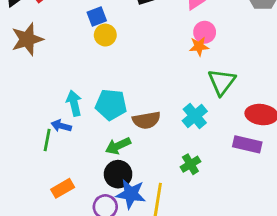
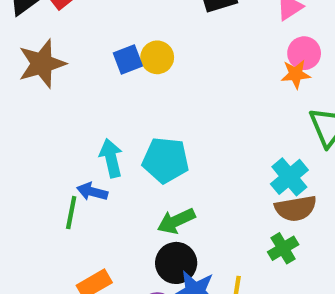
blue square: (97, 17) -> (128, 59), moved
brown semicircle: (146, 120) -> (296, 208), moved

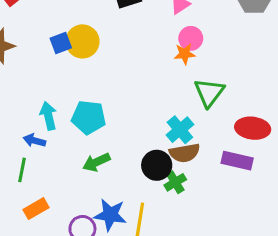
yellow circle: (157, 57) -> (82, 41), size x1.4
green line: (71, 213) -> (22, 170), moved
black circle: (176, 263) -> (157, 165), moved

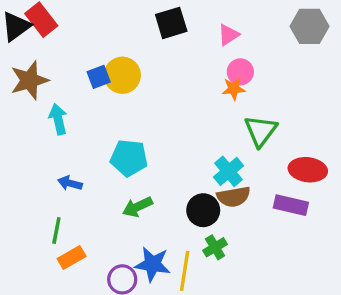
cyan arrow: (48, 116) -> (58, 119), moved
green line: (22, 170) -> (56, 230), moved
green cross: (175, 182) -> (215, 247), moved

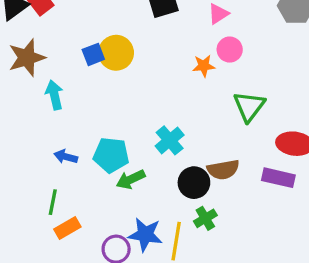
orange star: (234, 89) -> (204, 66), moved
cyan pentagon: (129, 158) -> (111, 155), moved
cyan cross: (229, 171) -> (170, 140), moved

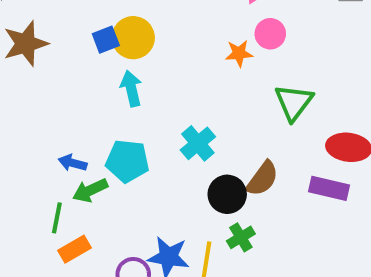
cyan arrow: (54, 95) -> (131, 89), moved
brown semicircle: (223, 170) -> (262, 179), turned -44
green arrow: (131, 179) -> (90, 190), moved

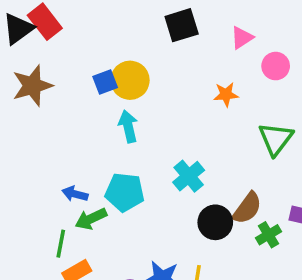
pink circle: (270, 34) -> (276, 66), moved
green cross: (241, 237) -> (269, 235), moved

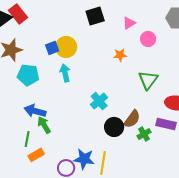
cyan pentagon: (125, 192) -> (28, 75), moved
blue arrow: (75, 194) -> (35, 111), size x1.5
green arrow: (91, 219) -> (44, 125), turned 84

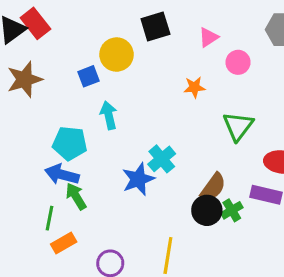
yellow circle: (66, 47) -> (116, 55), moved
cyan pentagon: (28, 75) -> (70, 143), moved
black circle: (114, 127) -> (207, 210), moved
blue star: (84, 159) -> (138, 179), moved, turned -30

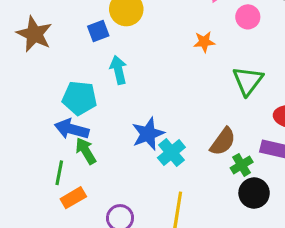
brown star: (25, 79) -> (34, 34), turned -30
cyan cross: (162, 159) -> (171, 152), moved
black circle: (207, 210) -> (254, 193), moved

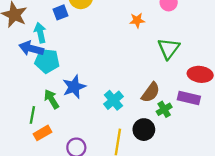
cyan arrow: (118, 70) -> (40, 33), moved
blue arrow: (72, 129) -> (31, 48), moved
blue star: (148, 134) -> (74, 87), moved
black circle: (254, 193) -> (144, 130), moved

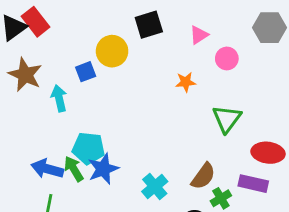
blue arrow: (31, 48) -> (47, 169), moved
cyan pentagon: (47, 61) -> (88, 148), moved
green arrow: (52, 99) -> (74, 169), moved

